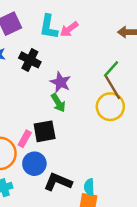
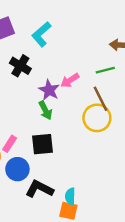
cyan L-shape: (49, 27) -> (41, 34), turned 35
pink arrow: (69, 29) -> (70, 80), moved
green line: (111, 69) -> (105, 70), moved, turned 30
black square: (45, 131) -> (42, 144), moved

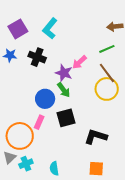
blue circle: (17, 169) -> (45, 99), moved
black L-shape: (39, 189) -> (96, 137), moved
cyan semicircle: (70, 196) -> (54, 168), moved

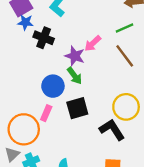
blue star: (10, 55) -> (25, 22), moved
yellow circle: (107, 89) -> (126, 107), moved
black L-shape: (96, 137) -> (112, 130), turned 40

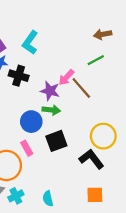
brown line: (125, 56) -> (81, 88), moved
green arrow: (75, 76) -> (51, 110), turned -42
pink rectangle: (46, 113) -> (27, 148), turned -48

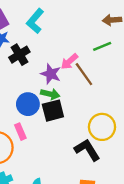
black cross: (19, 76) -> (19, 55), turned 36
black square: (56, 141) -> (53, 111), moved

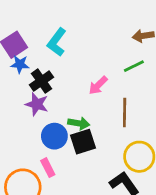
purple star: (51, 74) -> (37, 104), moved
brown line: (84, 74) -> (125, 112), moved, turned 40

